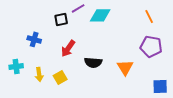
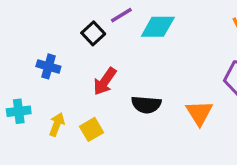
black square: (61, 19) -> (93, 33), turned -32
yellow arrow: (39, 74) -> (57, 124), turned -152

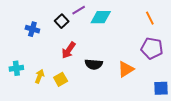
blue cross: (48, 66) -> (32, 29), moved
orange triangle: (199, 113) -> (126, 69), turned 30

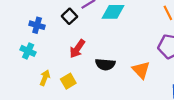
cyan cross: (16, 68) -> (28, 51), moved, turned 32
orange triangle: (126, 69) -> (141, 70), turned -42

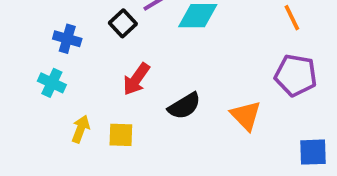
black semicircle: (105, 64) -> (184, 106), turned -36
yellow square: (68, 81) -> (121, 135), turned 32

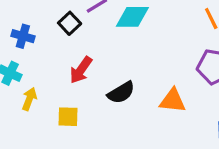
orange triangle: (246, 116) -> (173, 101), turned -40
yellow arrow: (81, 129) -> (29, 99), moved

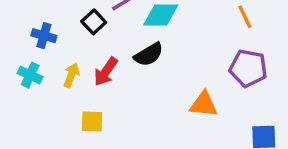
black semicircle: (121, 93) -> (149, 54), moved
yellow arrow: (29, 99) -> (71, 75), moved

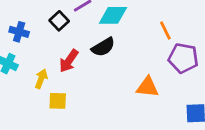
orange line: (245, 17) -> (165, 30), moved
yellow arrow: (71, 75) -> (41, 79), moved

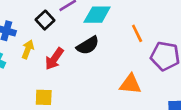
orange line: (165, 30) -> (137, 33), moved
yellow arrow: (41, 79) -> (28, 49), moved

